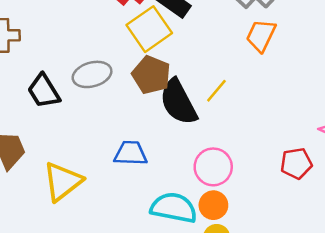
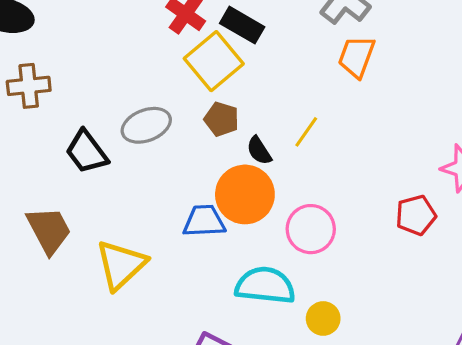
brown pentagon: (151, 75) -> (222, 119), size x0.7
black semicircle: (178, 102) -> (259, 151), size x0.5
orange circle: (213, 205) -> (245, 194), moved, size x1.6

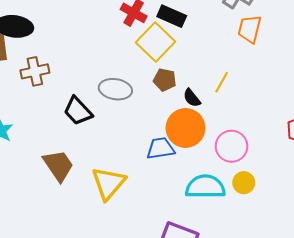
gray ellipse: (146, 125) -> (115, 89), turned 36
yellow circle: (323, 318) -> (244, 183), moved

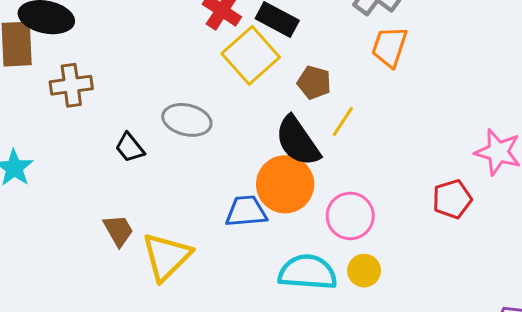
brown pentagon: (165, 80) -> (314, 83), moved
black semicircle: (192, 98) -> (298, 141), size x1.8
black trapezoid: (78, 111) -> (130, 148), size x0.7
brown trapezoid: (58, 165) -> (118, 230), moved, size x0.7

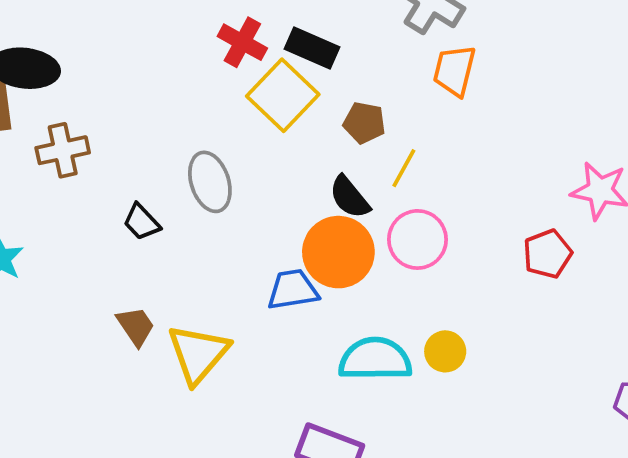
gray ellipse: (187, 120) -> (210, 182), turned 63
black semicircle: (298, 141) -> (350, 197), size x0.7
pink circle: (350, 216) -> (418, 239), moved

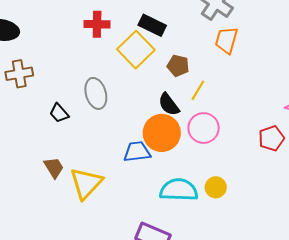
red cross: (242, 42) -> (97, 24), moved, turned -30

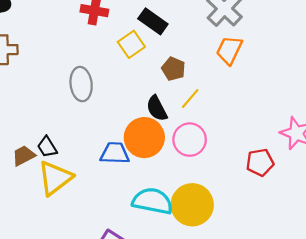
yellow square: (136, 50) -> (131, 44), size x0.7
black trapezoid: (59, 113) -> (47, 147), moved
brown trapezoid: (54, 168) -> (24, 156), turned -95
yellow circle: (216, 187) -> (192, 205), size x1.8

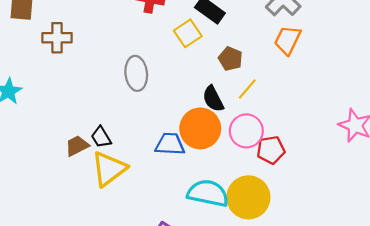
red pentagon: (260, 162) -> (271, 150), moved

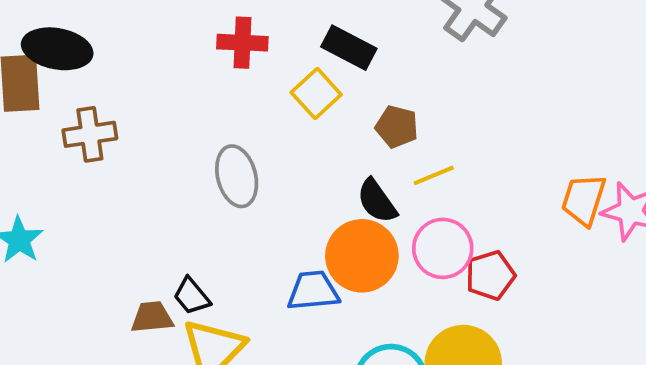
orange trapezoid: (288, 40) -> (584, 200), moved
yellow line: (247, 89) -> (434, 175), turned 35
brown trapezoid: (77, 146) -> (152, 317), turned 30

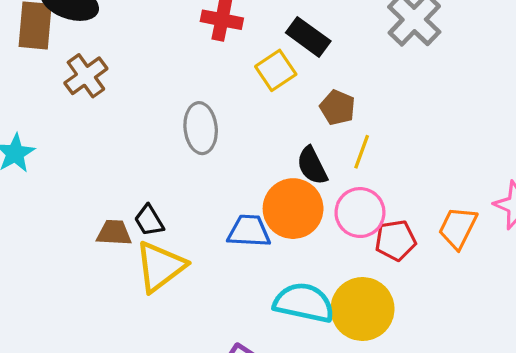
brown cross: (90, 134) -> (86, 76), turned -36
yellow line: (434, 175) -> (362, 152), turned -56
orange trapezoid: (584, 200) -> (458, 228), moved

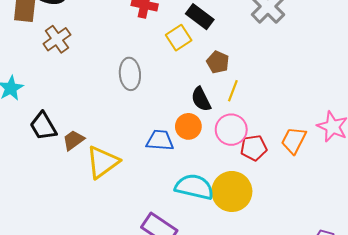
orange circle: (293, 209) -> (188, 126), size x0.7
black trapezoid: (149, 220) -> (43, 126), moved, size x1.4
brown trapezoid: (114, 233) -> (73, 140), turned -40

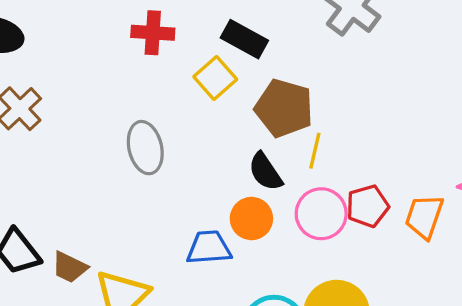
brown pentagon: (218, 62) -> (284, 108), size x1.6
brown trapezoid: (73, 140) -> (70, 267), turned -110
red pentagon: (254, 148) -> (368, 206), moved

